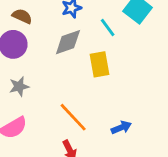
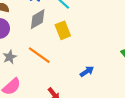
orange line: (73, 117) -> (39, 55), moved

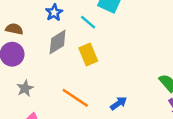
orange line: (39, 55) -> (75, 98), moved

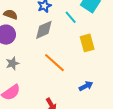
yellow rectangle: (88, 55) -> (87, 43), moved
orange line: (75, 98) -> (54, 63), moved

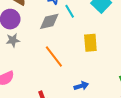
cyan line: (71, 17) -> (70, 11), moved
gray star: (12, 63) -> (13, 40), moved

